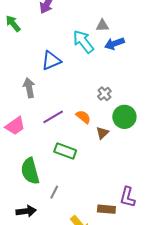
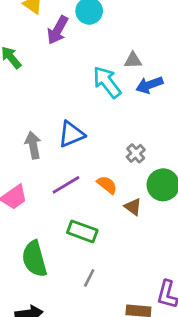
blue triangle: (51, 61) -> (71, 134), moved
brown triangle: (102, 133) -> (133, 207), turned -40
gray line: (54, 192) -> (89, 278), moved

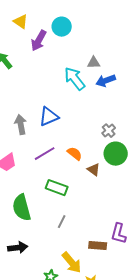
gray cross: (136, 153) -> (109, 131), moved

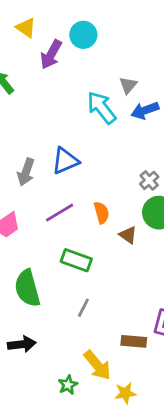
gray triangle: (94, 63) -> (128, 85), turned -48
gray arrow: (21, 125) -> (26, 172), turned -150
orange semicircle: (75, 154) -> (102, 213), turned 35

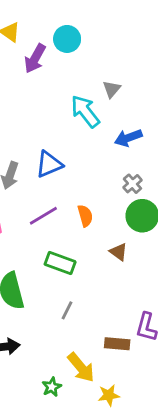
blue arrow: (145, 110) -> (128, 138), moved
brown triangle: (128, 235) -> (119, 252), moved

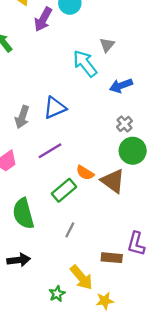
orange semicircle: (85, 216) -> (85, 173), moved, turned 138
brown triangle: (119, 252) -> (113, 181), size x1.6
green rectangle: (60, 263) -> (64, 190), turned -60

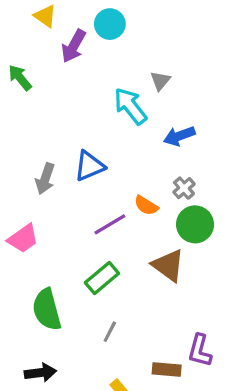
purple line: (50, 151) -> (110, 224), moved
orange semicircle: (85, 173) -> (146, 205), moved

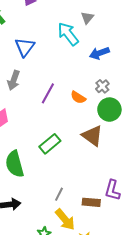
blue triangle: (89, 166) -> (25, 47), moved, turned -30
purple line: (110, 224) -> (48, 93), moved, turned -30
gray line: (110, 332) -> (59, 194), moved

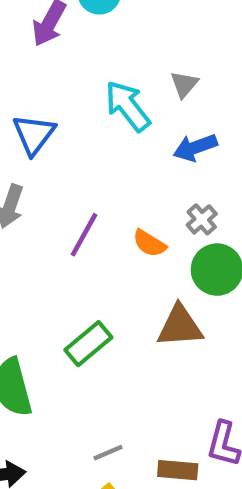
gray triangle: (87, 18) -> (184, 84), moved
brown triangle: (92, 136) -> (180, 326), turned -40
gray line: (59, 194) -> (108, 453), turned 40

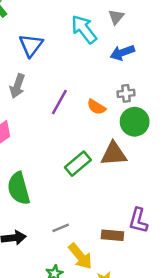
gray cross: (202, 219) -> (126, 93), turned 35
green rectangle: (88, 344) -> (78, 164), moved
gray line: (108, 453) -> (61, 228), moved

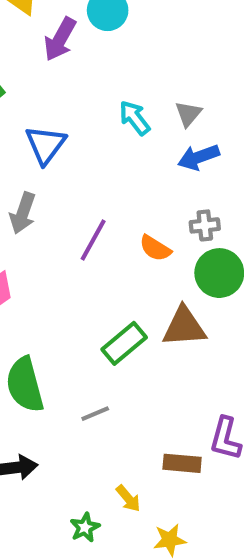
gray triangle: (116, 17) -> (188, 114), moved
cyan arrow: (84, 29) -> (134, 118), size x0.7
gray line: (61, 228) -> (95, 414), moved
yellow arrow: (80, 256) -> (128, 498), size x0.6

